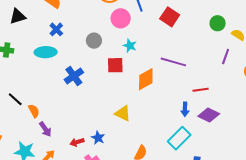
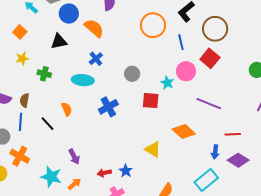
pink circle: (121, 18) -> (186, 71), moved
orange diamond: (146, 79) -> (184, 131), moved, turned 65
orange semicircle: (34, 111) -> (67, 109), moved

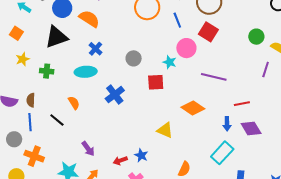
black triangle: (59, 41) -> (56, 37), size x1.4
purple diamond: (238, 160) -> (251, 129), turned 35

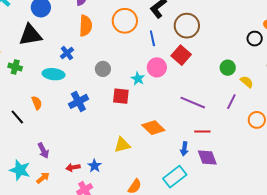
orange semicircle: (89, 19) -> (86, 26), moved, turned 50
purple line: (214, 77) -> (193, 103), moved
yellow triangle: (165, 130) -> (122, 145), turned -48

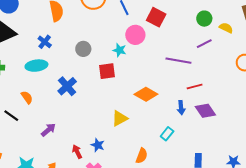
purple line: (231, 102) -> (204, 44), moved, turned 49
purple arrow: (43, 151) -> (48, 130), moved, turned -91
red arrow: (73, 167) -> (77, 152), turned 88
cyan rectangle: (175, 177) -> (167, 134), moved, size x0.6

